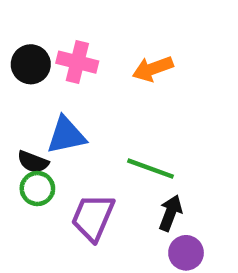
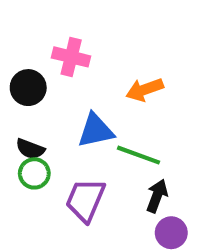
black circle: (31, 64) -> (28, 88), moved
orange arrow: (153, 69) -> (145, 90), moved
blue triangle: (66, 135) -> (96, 131), moved

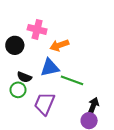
orange arrow: (145, 90) -> (59, 45), moved
black semicircle: (30, 149) -> (24, 77), moved
black arrow: (157, 196) -> (93, 106), moved

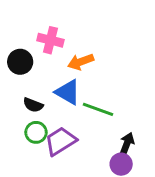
blue triangle: (50, 68) -> (68, 92), turned 42
green circle: (18, 90) -> (36, 132), moved
purple trapezoid: (44, 104) -> (61, 141), turned 35

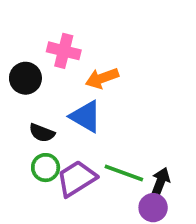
green line: (98, 109) -> (124, 173), moved

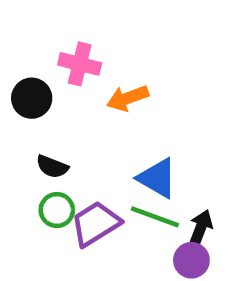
blue triangle: (86, 116) -> (157, 178), moved

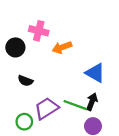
blue triangle: (157, 178) -> (95, 73), moved
green circle: (57, 210) -> (24, 122), moved
black arrow: (201, 228) -> (92, 102), moved

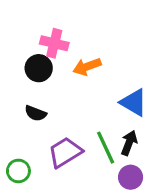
black circle: (15, 47) -> (39, 68), moved
green line: (75, 105) -> (106, 148), turned 45
green circle: (24, 122) -> (18, 171), moved

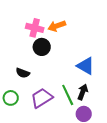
orange arrow: (87, 67) -> (57, 26), moved
black circle: (39, 68) -> (42, 47), moved
green circle: (18, 171) -> (11, 98), moved

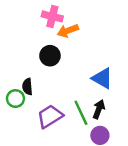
pink cross: (35, 28) -> (52, 16), moved
black semicircle: (23, 73) -> (27, 87), turned 64
green circle: (11, 98) -> (15, 99), moved

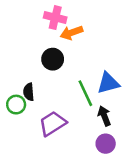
blue triangle: (102, 78) -> (108, 83), turned -45
black arrow: (99, 109) -> (104, 116), turned -42
green line: (81, 113) -> (85, 93), moved

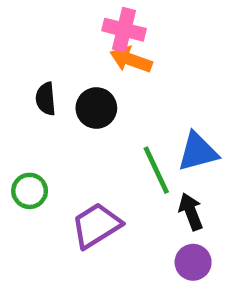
pink cross: (55, 18) -> (124, 30), moved
orange arrow: (72, 33) -> (131, 60), turned 40
black semicircle: (29, 92) -> (46, 99), moved

